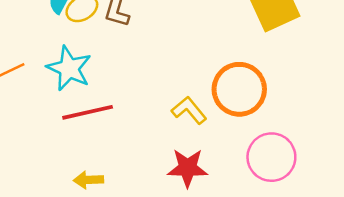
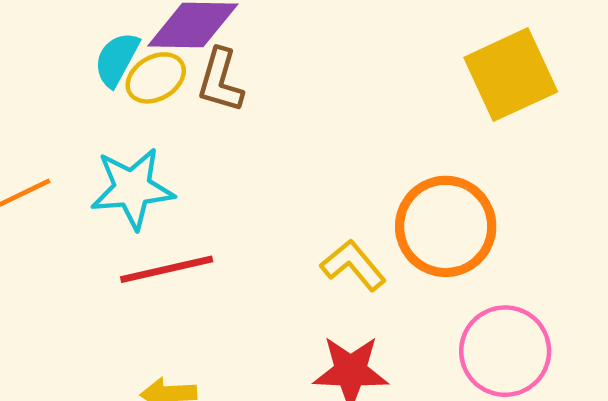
cyan star: (69, 68) -> (132, 188), turned -30

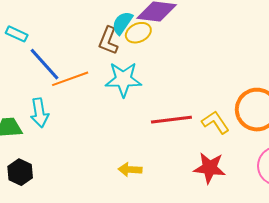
brown L-shape: (220, 80) -> (108, 41), moved
red line: (167, 269) -> (171, 120), moved

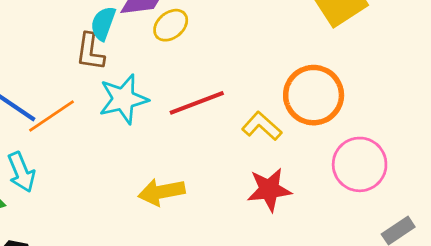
yellow ellipse: (138, 33) -> (171, 25), moved
red line: (171, 120) -> (197, 103), moved
yellow arrow: (130, 170) -> (162, 192), moved, size x1.4

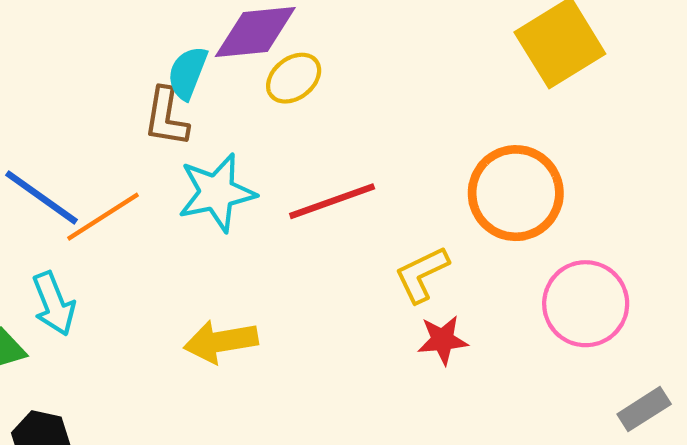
yellow L-shape: (262, 126) -> (422, 274), moved, turned -69
red star: (269, 190) -> (443, 340), size x0.7
yellow arrow: (162, 192) -> (221, 342), moved

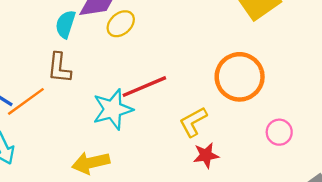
brown L-shape: (166, 117) -> (59, 68), moved
cyan star: (217, 193) -> (113, 109), moved
pink circle: (586, 304) -> (279, 132), size x0.6

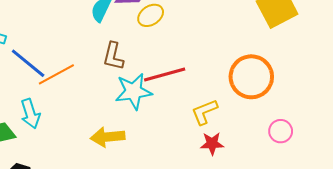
brown L-shape: (59, 68) -> (113, 56), moved

